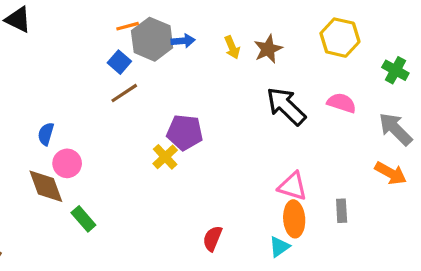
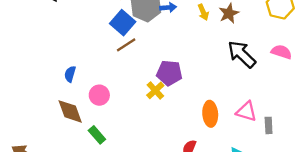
blue square: (119, 62) -> (123, 23), size x1.5
pink circle: (67, 163) -> (99, 95), moved
gray rectangle: (342, 211) -> (269, 125), moved
orange ellipse: (294, 219) -> (210, 114), moved

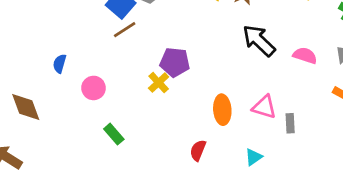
pink semicircle: (281, 52) -> (305, 55), moved
brown diamond: (70, 111) -> (26, 107), moved
green rectangle: (97, 135) -> (114, 134), moved

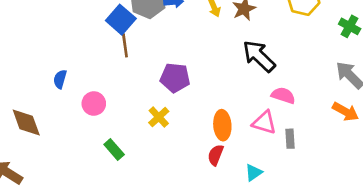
brown line: (125, 30) -> (125, 45), turned -65
pink semicircle: (305, 55) -> (283, 95), moved
yellow cross: (159, 83) -> (159, 117), moved
red semicircle: (198, 150) -> (216, 155), moved

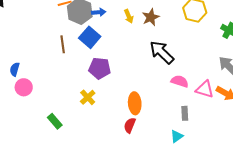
blue square: (121, 20) -> (90, 37), moved
pink circle: (94, 104) -> (24, 87), moved
pink triangle: (264, 122) -> (205, 89), moved
cyan triangle: (253, 173) -> (177, 136), moved

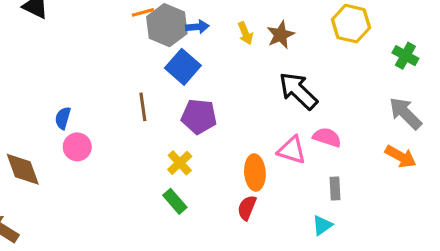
brown line: (63, 44) -> (143, 107), moved
pink triangle: (205, 89) -> (292, 150), moved
green rectangle: (55, 121) -> (175, 201), moved

